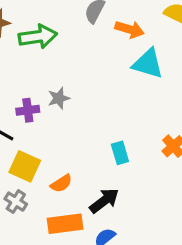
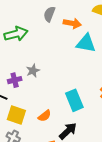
cyan rectangle: (120, 153) -> (74, 100), size x1.5
orange semicircle: (61, 183) -> (45, 116), moved

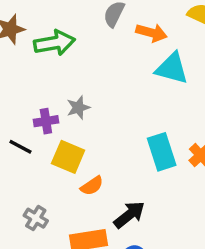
cyan rectangle: (74, 100) -> (162, 152), moved
yellow square: (16, 115) -> (68, 157), moved

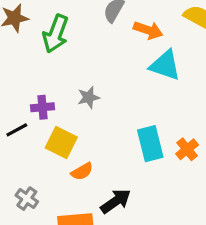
green arrow: (54, 43) -> (56, 34), turned 117
gray star: (78, 108) -> (89, 97), moved
black line: (20, 147) -> (17, 130), turned -60

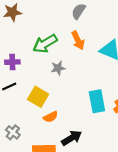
orange arrow: (148, 30) -> (78, 40), moved, turned 42
green arrow: (56, 34) -> (45, 44), moved, turned 35
purple cross: (43, 107) -> (12, 62), moved

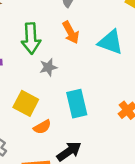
green arrow: (45, 44) -> (31, 38), turned -60
cyan rectangle: (97, 101) -> (77, 104), moved

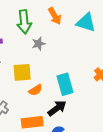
yellow square: (26, 103) -> (22, 72), turned -30
cyan rectangle: (77, 104) -> (65, 84), moved

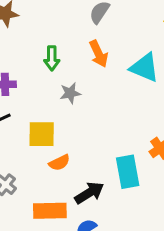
green arrow: (24, 22) -> (52, 58), size x0.7
cyan rectangle: (65, 84) -> (128, 172), moved

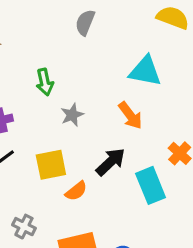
orange arrow: (99, 54) -> (130, 116), moved
black arrow: (89, 193) -> (111, 162), moved

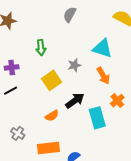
gray star: (72, 115) -> (74, 65), moved
orange arrow: (130, 116) -> (103, 76), moved
yellow square: (51, 165) -> (51, 80), moved, turned -30

